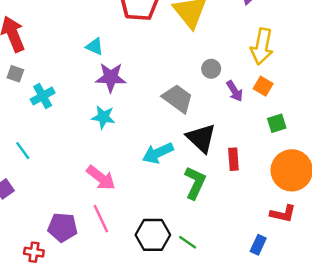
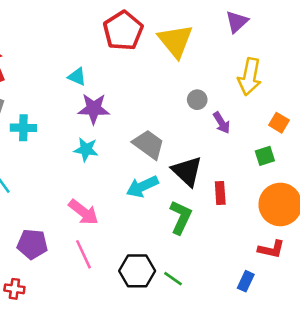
orange square: (263, 86) -> (279, 123), moved
cyan cross: (43, 96) -> (23, 128), turned 30
gray trapezoid: (178, 98) -> (149, 144), moved
purple pentagon: (62, 227) -> (32, 244), moved

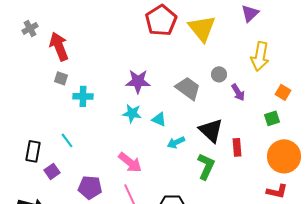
cyan triangle: (77, 77) -> (159, 119), moved
gray trapezoid: (149, 144) -> (188, 88), moved
cyan arrow: (142, 187) -> (176, 142), size x0.7

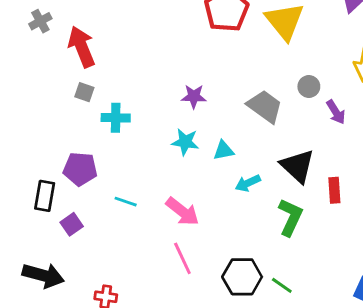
purple star: (138, 81) -> (194, 96), size x0.7
cyan triangle: (159, 119) -> (224, 150), turned -35
cyan line: (67, 140) -> (126, 202), moved, turned -35
purple pentagon: (90, 187) -> (80, 169), moved

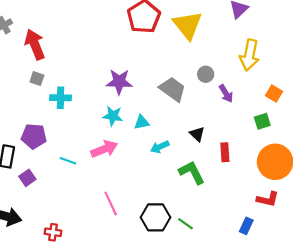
purple star: (194, 96) -> (119, 82), size x1.4
black triangle: (297, 166) -> (197, 134), size x0.6
pink arrow: (182, 212) -> (104, 149), moved, turned -60
green L-shape: (290, 217) -> (192, 172), turned -52

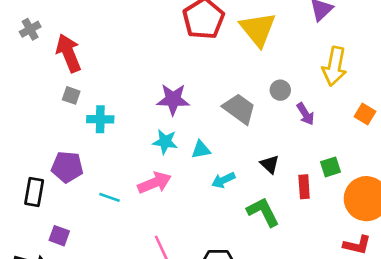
green square: (262, 121) -> (331, 167), moved
purple square: (27, 178) -> (59, 236), moved, turned -35

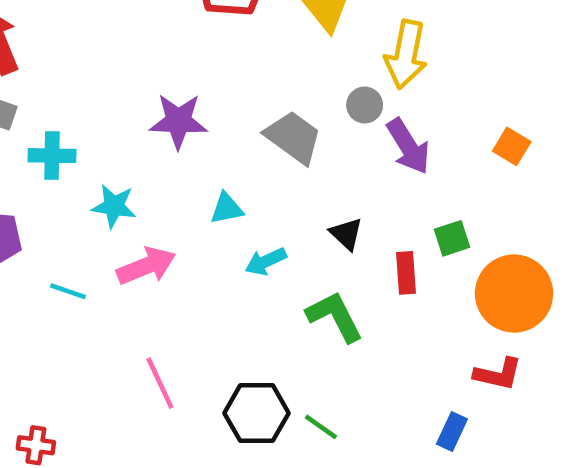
yellow arrow: (335, 66) -> (406, 54), moved
purple arrow: (305, 114) -> (408, 146), size x1.4
cyan star: (165, 142) -> (114, 206), moved

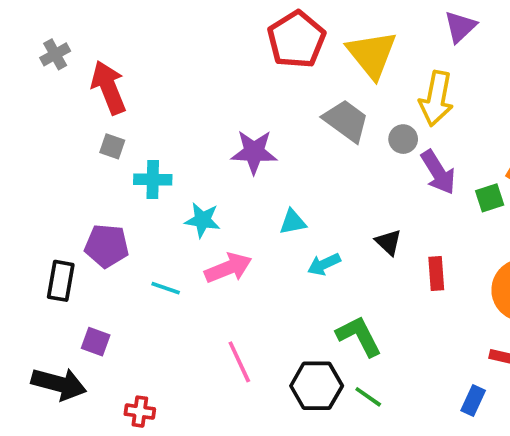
gray trapezoid: (293, 137) -> (346, 121), moved
green square: (452, 238) -> (490, 198), moved
green L-shape: (335, 317) -> (359, 336), moved

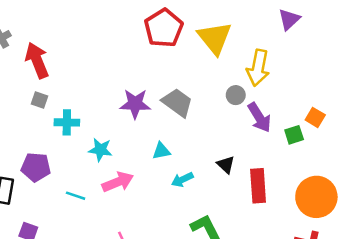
purple triangle: (460, 27) -> (289, 19), moved
gray trapezoid: (346, 121) -> (177, 103), moved
red rectangle: (436, 273) -> (258, 186), size x1.5

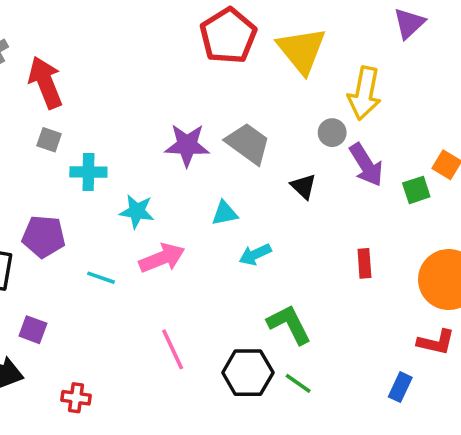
black triangle: (226, 165) -> (303, 186), moved
red rectangle: (258, 186) -> (364, 263), size x0.6

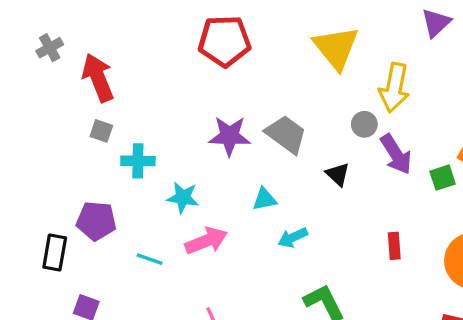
red pentagon: (228, 36) -> (224, 41), moved, turned 30

